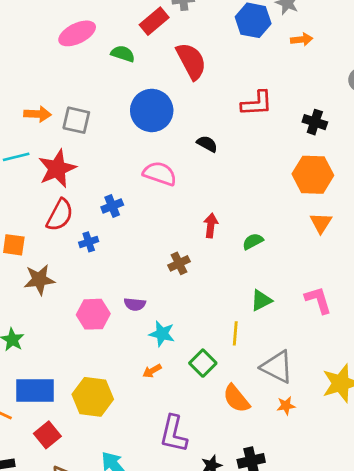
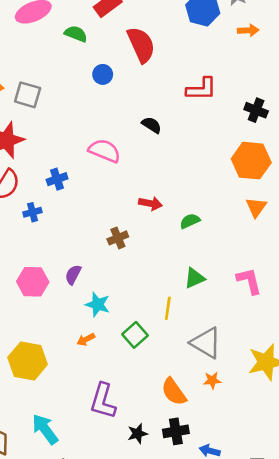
blue circle: (152, 110) -> (103, 74), moved, size x0.5
red arrow: (211, 225) -> (150, 203), turned 90
purple semicircle: (135, 304) -> (73, 275), turned 108
orange semicircle: (236, 399) -> (174, 392), moved

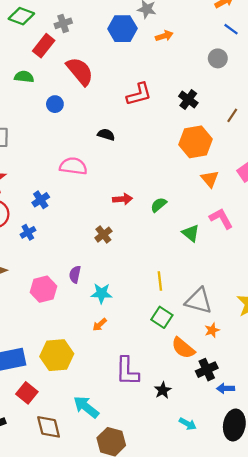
black cross: (256, 110) -> (188, 99), turned 30
green triangle: (195, 278) -> (191, 233), moved, turned -42
pink L-shape: (249, 281) -> (221, 218), moved
green square: (135, 335) -> (162, 317), moved
black cross: (176, 431) -> (207, 370), moved

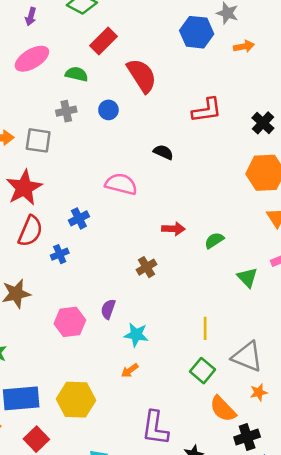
gray cross: (63, 23) -> (66, 111), moved

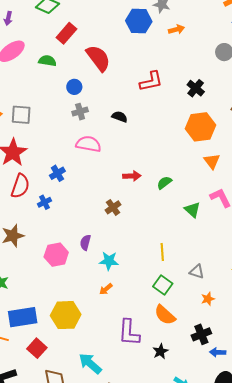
gray cross: (66, 111) -> (80, 112), moved
gray triangle: (247, 357) -> (197, 272), size x0.6
orange semicircle: (223, 409) -> (165, 315), moved

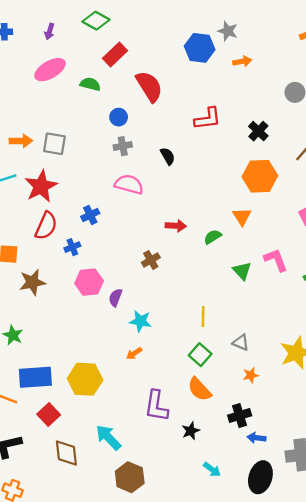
black semicircle: (120, 117) -> (168, 156), turned 35
orange triangle: (212, 161) -> (242, 216), moved
pink hexagon: (56, 255) -> (89, 282), moved

